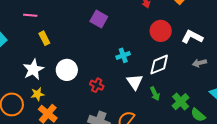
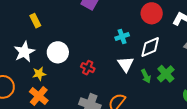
cyan cross: (123, 55) -> (122, 36), moved
yellow star: (37, 94) -> (39, 74), moved
green cross: (181, 102) -> (166, 74), moved

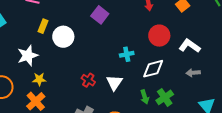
yellow rectangle: (35, 21) -> (43, 26), turned 40
white circle: (58, 52) -> (63, 37), moved
white triangle: (126, 64) -> (114, 83), moved

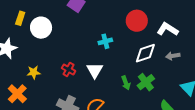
white diamond: (153, 69) -> (145, 53), moved
yellow star: (39, 79) -> (34, 72), moved

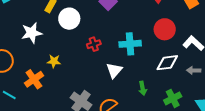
cyan cross: (105, 41) -> (130, 44), size x1.5
red cross: (69, 69) -> (94, 44), moved, turned 32
green cross: (146, 82) -> (173, 98), moved

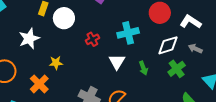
gray arrow: (194, 70) -> (195, 49), turned 32
green arrow: (143, 88) -> (143, 68), moved
green cross: (173, 98) -> (177, 69), moved

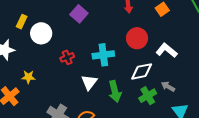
gray arrow: (195, 49) -> (168, 86), moved
green arrow: (143, 68) -> (115, 91), size x1.5

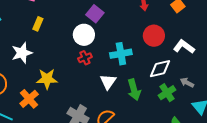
white circle: (41, 33) -> (84, 35), moved
yellow star: (28, 77) -> (47, 79), size x1.5

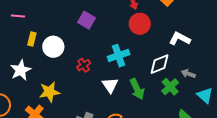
white circle: (84, 35) -> (53, 47), moved
red circle: (154, 36) -> (140, 24), moved

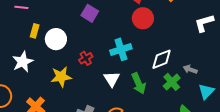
white L-shape: (180, 39) -> (204, 23), moved, turned -45
yellow star: (49, 92) -> (61, 77), moved
cyan triangle: (205, 95) -> (206, 91), turned 30

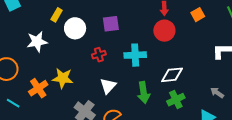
purple square: (90, 13) -> (111, 24), moved, turned 36
gray arrow: (190, 69) -> (217, 93), moved
yellow star: (61, 77) -> (63, 78), moved
white triangle: (112, 79) -> (108, 86), moved

